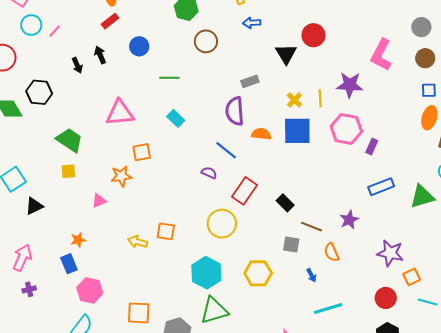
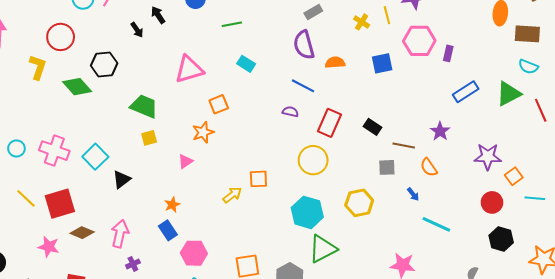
blue square: (297, 131) -> (382, 63), moved, size x0.7
yellow arrow: (138, 242) -> (232, 195), turned 138
cyan line: (328, 308) -> (436, 224), turned 52

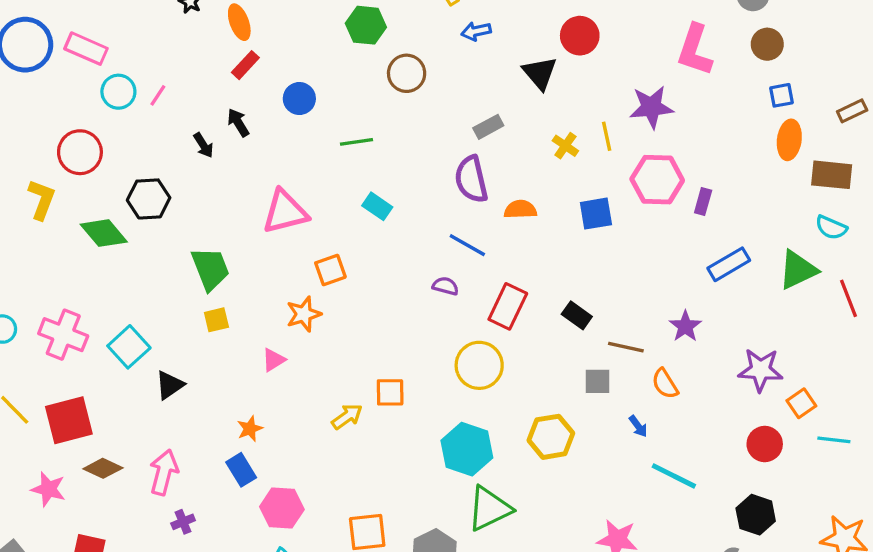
green trapezoid: (144, 106) -> (210, 269), turned 44
black hexagon: (501, 239) -> (756, 515), moved

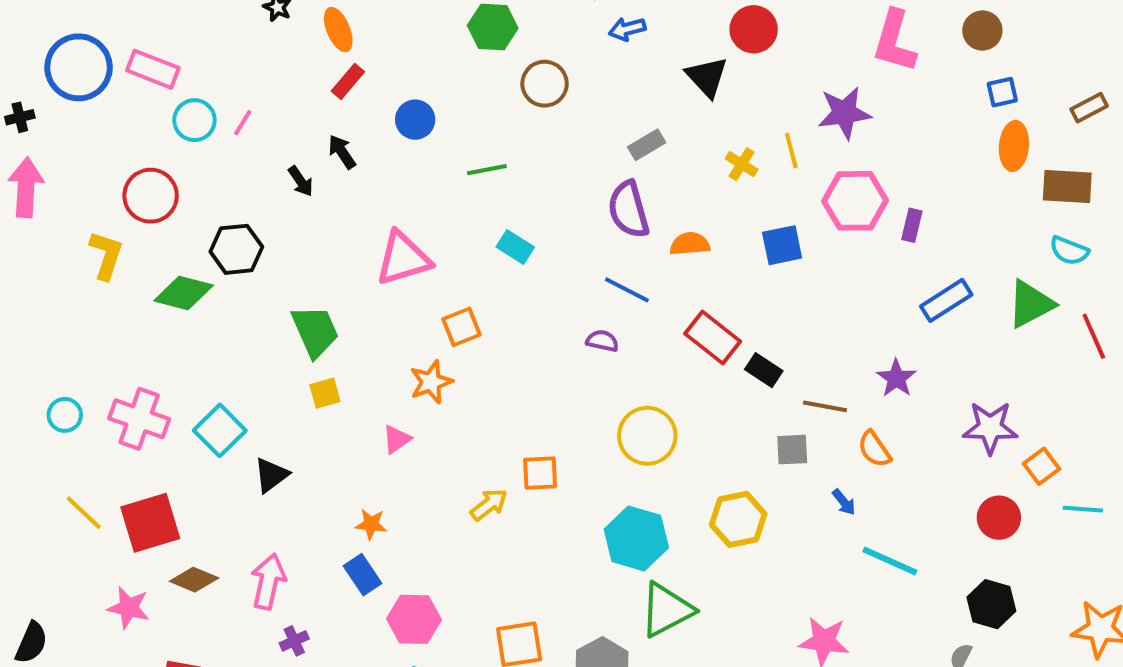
green diamond: (104, 233) -> (184, 293), turned -33
red rectangle: (508, 306) -> (713, 338), moved, turned -75
orange star: (250, 429) -> (371, 524), turned 30

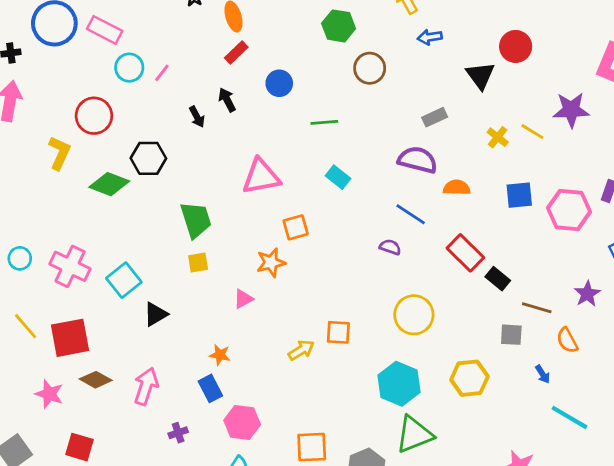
yellow line: (791, 151) -> (532, 132), turned -50
pink hexagon: (855, 201) -> (569, 210), moved
purple semicircle: (629, 210) -> (418, 160), turned 114
purple cross: (294, 641) -> (178, 433), moved

